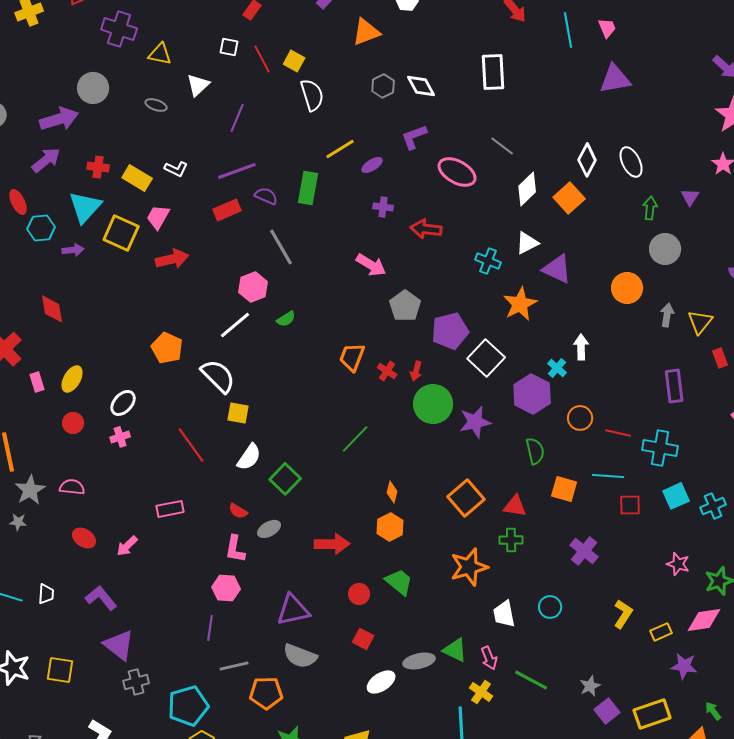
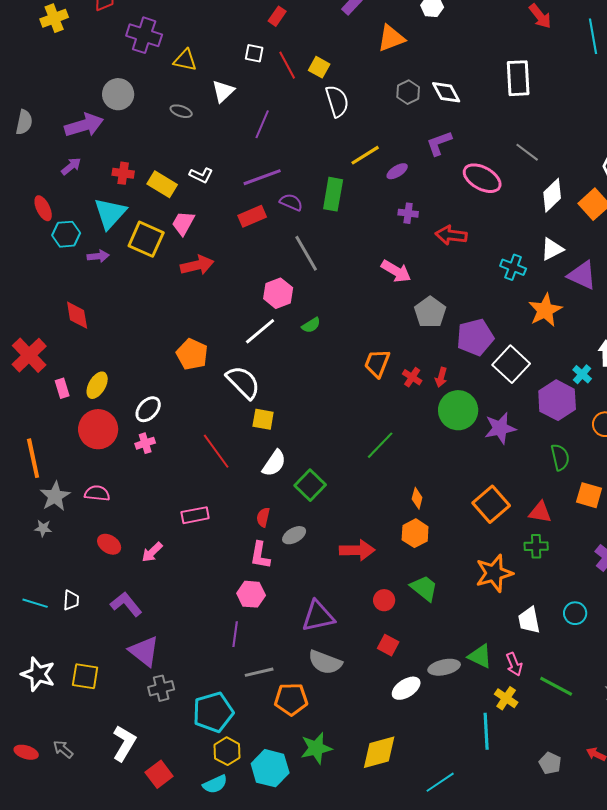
purple arrow: (46, 160) -> (71, 166), size x0.7
red circle: (73, 423) -> (98, 429), size x1.8
red semicircle: (238, 511) -> (263, 517), turned 72

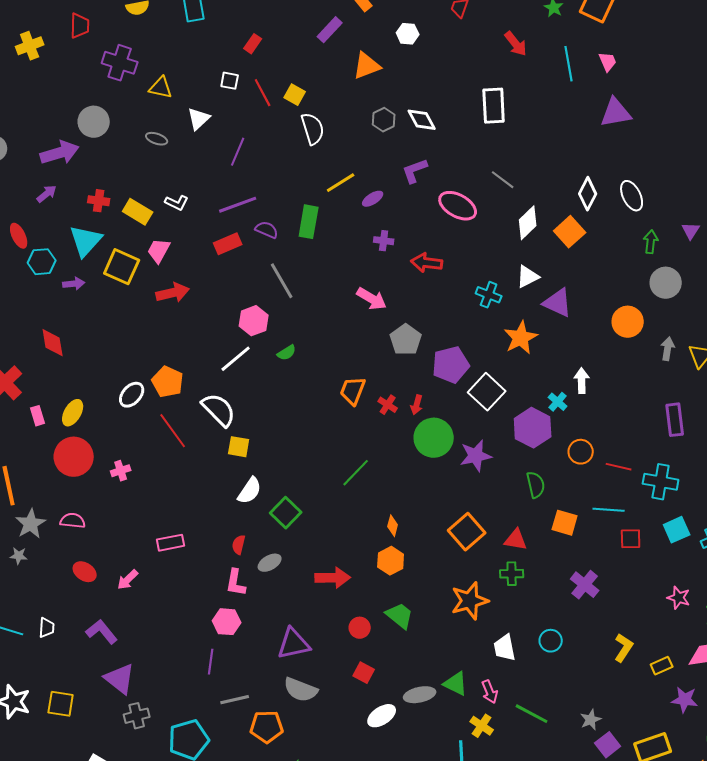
white ellipse: (148, 409) -> (132, 395), moved
red line: (216, 451) -> (173, 431), moved

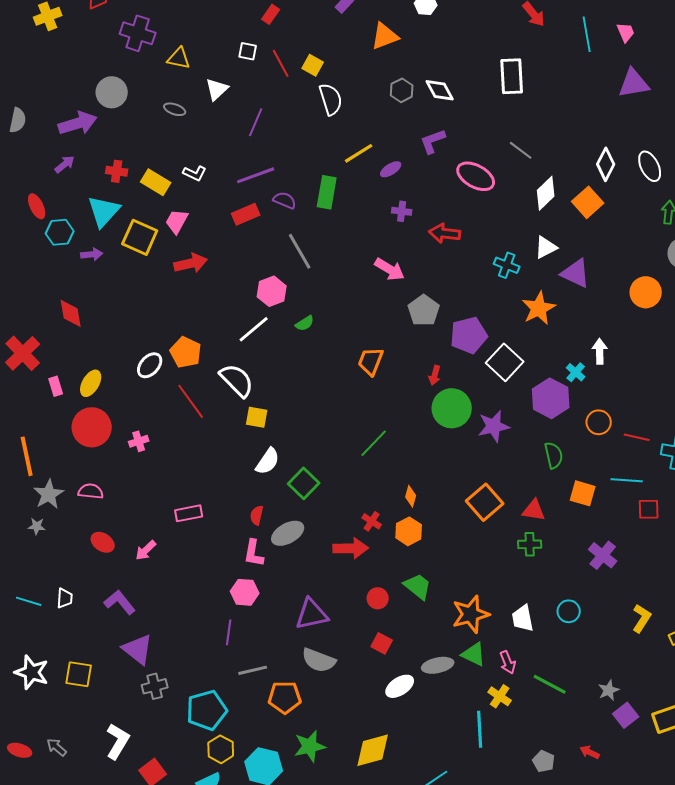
red cross: (388, 405) -> (372, 521), moved
gray ellipse: (270, 563) -> (288, 533), size x1.4
orange star: (470, 601) -> (471, 614), moved

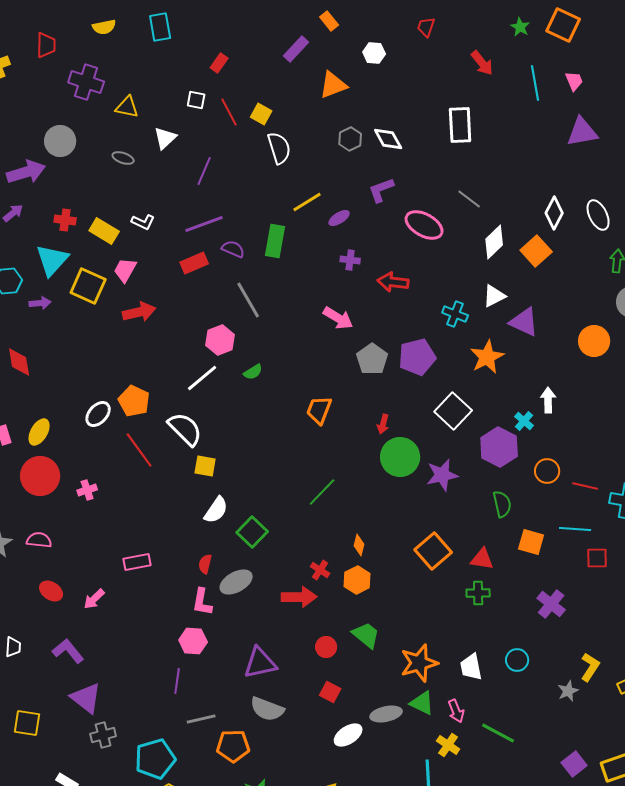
purple pentagon: (469, 335) -> (417, 357), moved
gray star: (609, 690) -> (568, 691), moved

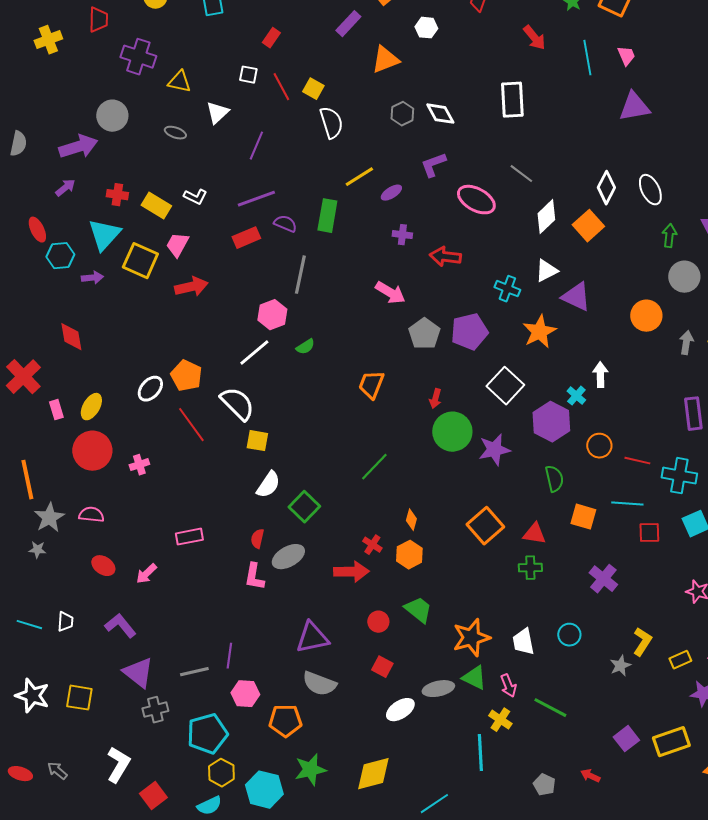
gray line: (248, 300) -> (300, 275), turned 42
pink hexagon: (193, 641) -> (245, 694), moved
gray line: (201, 719) -> (194, 672), moved

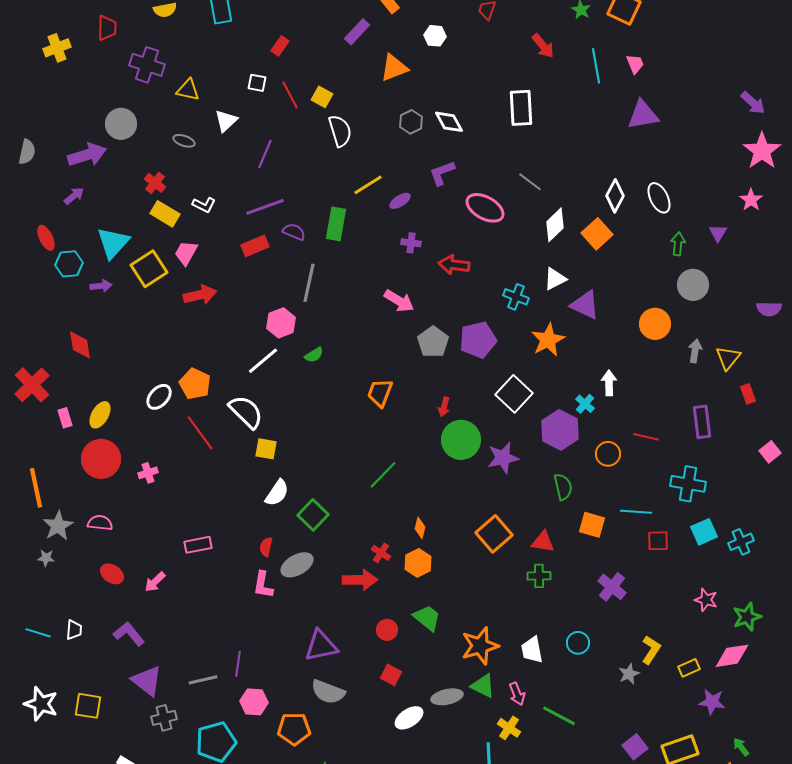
red cross: (117, 195) -> (155, 183), moved, turned 30
yellow square: (140, 261) -> (149, 269), turned 33
red line: (637, 461) -> (646, 437), moved

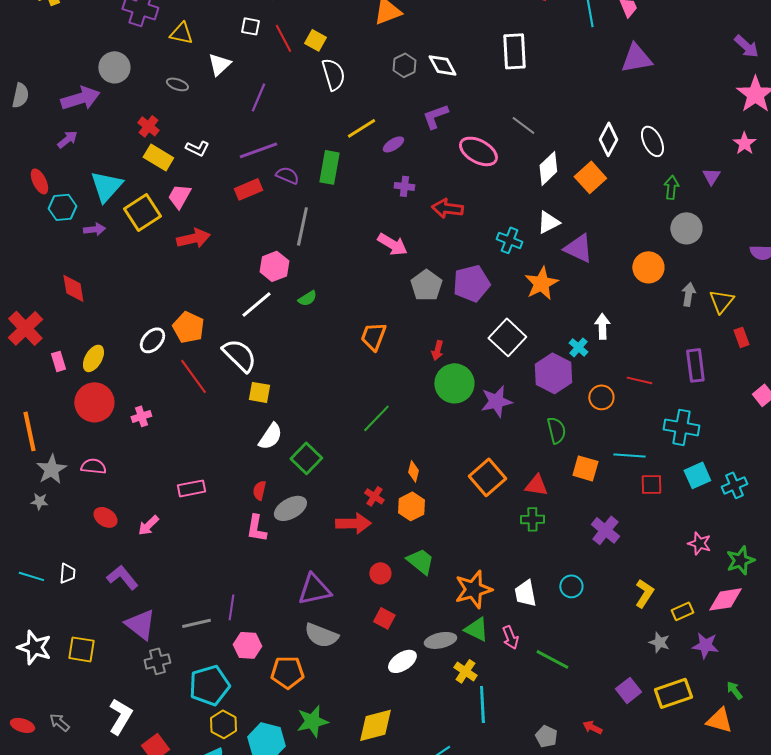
gray star: (629, 674) -> (659, 642), moved, turned -30
yellow cross: (509, 728) -> (465, 671), moved

